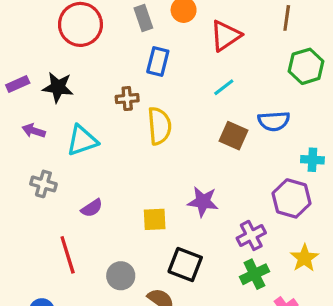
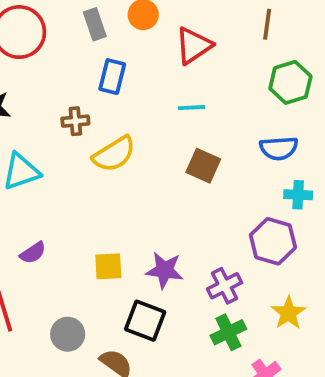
cyan line: (224, 87) -> (192, 108), turned 35
blue semicircle: (274, 121) -> (279, 148), moved
yellow semicircle: (159, 126) -> (114, 154), turned 63
purple star: (203, 202) -> (164, 270), moved

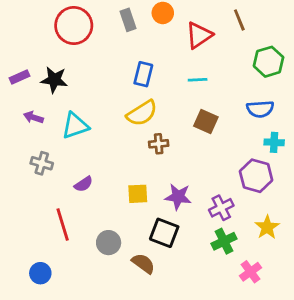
brown line: (267, 24) -> (239, 20), moved, turned -30
blue rectangle: (112, 77) -> (143, 74), moved
brown cross: (75, 121) -> (159, 144), moved

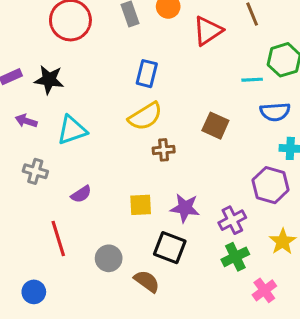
cyan line: (198, 80) -> (252, 80), moved

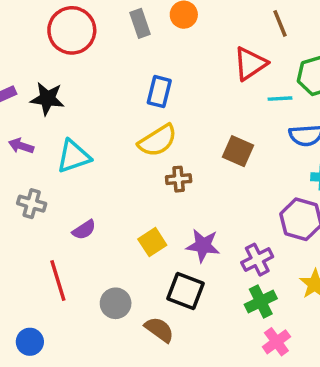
red triangle: (208, 31) -> (250, 64), moved
yellow square: (141, 205) -> (152, 242), turned -30
pink cross: (264, 290) -> (276, 342), moved

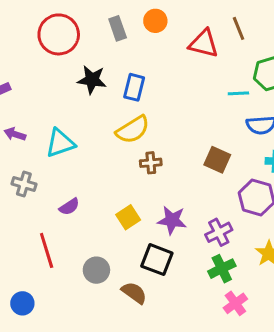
red triangle: (250, 64) -> (204, 43), moved, turned 48
black star: (47, 99) -> (92, 80), moved
brown square: (238, 151) -> (217, 160), moved

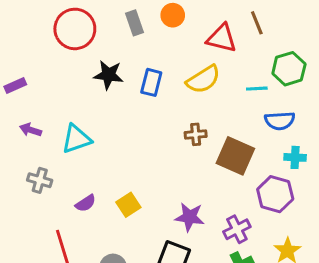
yellow semicircle: (133, 130) -> (203, 79), moved
brown square: (217, 160) -> (235, 156), size x1.4
brown cross: (151, 163) -> (196, 134), moved
yellow square: (128, 217) -> (128, 205), moved

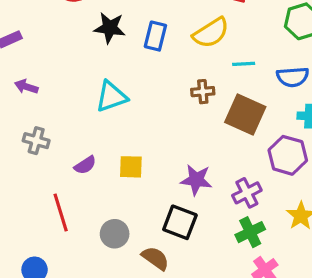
cyan line: (257, 89) -> (244, 64), moved
cyan triangle: (76, 139) -> (111, 97), moved
yellow square: (128, 205) -> (131, 167), turned 35

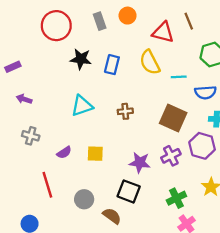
yellow semicircle: (211, 33) -> (150, 62), turned 95
cyan line: (244, 64) -> (179, 77), moved
brown cross: (203, 92) -> (125, 111), moved
purple cross: (247, 193) -> (171, 156), moved

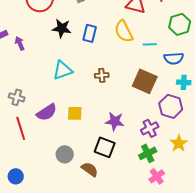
purple arrow: (24, 99) -> (20, 43), moved, turned 48
purple semicircle: (64, 152) -> (47, 112), size x1.5
purple cross: (171, 156) -> (150, 128), moved
red line: (47, 185) -> (21, 128), moved

